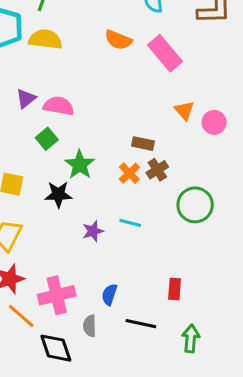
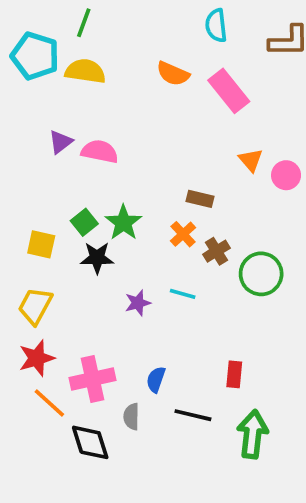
green square: (47, 139) -> (84, 222), moved
brown cross: (157, 170) -> (216, 251), moved
green arrow: (191, 338) -> (252, 434), size x1.4

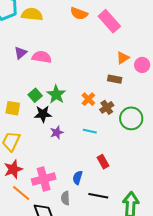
orange triangle: (251, 160) -> (123, 58), turned 40
brown rectangle: (200, 199) -> (115, 79), moved
purple star: (138, 303) -> (57, 132), moved
red rectangle: (234, 374) -> (103, 162), moved, turned -32

